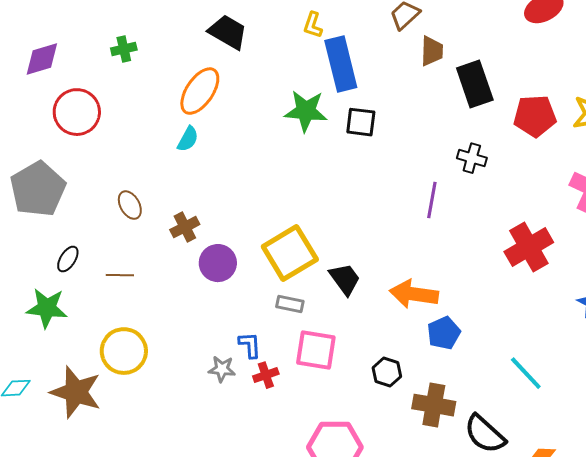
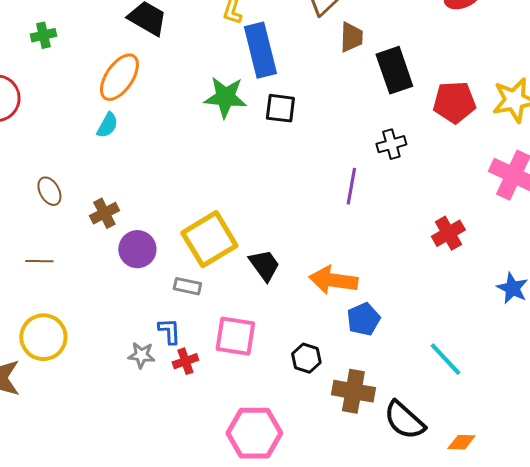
black cross: (472, 158) -> (391, 144), turned -32
red cross: (529, 247) -> (448, 233), size x0.7
gray rectangle: (290, 304) -> (187, 286), moved

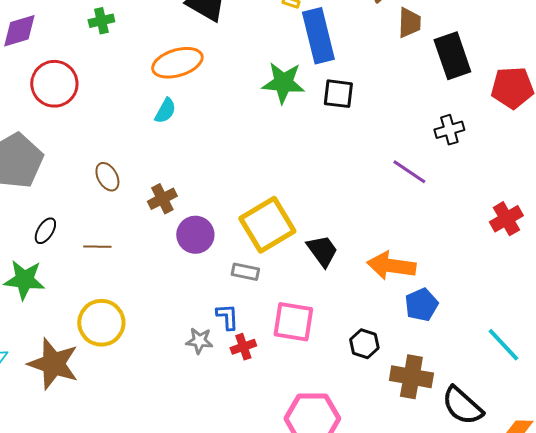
orange ellipse: (119, 77) -> (177, 63), turned 39
purple line: (351, 186) -> (409, 172), turned -66

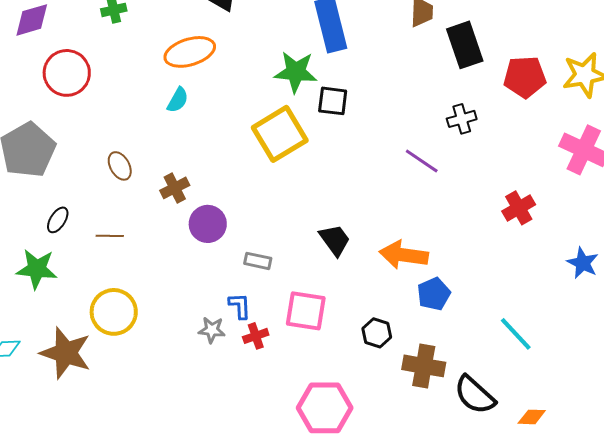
black square: (338, 94) -> (333, 101), moved
yellow square: (267, 225) -> (280, 134), moved

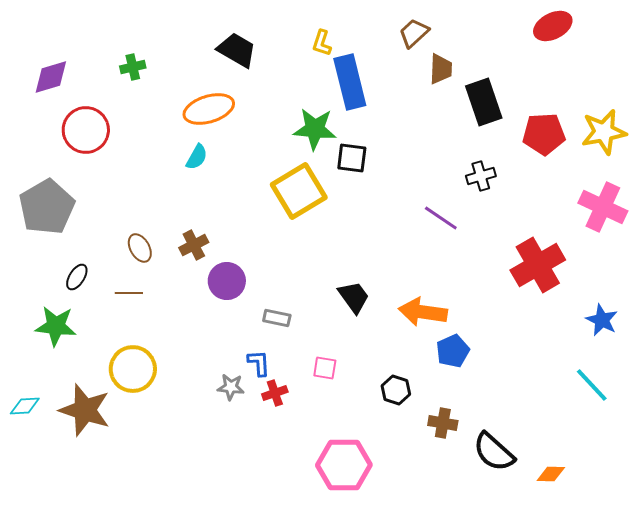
brown ellipse: (120, 166) -> (140, 248), moved
red cross: (519, 208) -> (538, 265), size x1.6
pink square: (306, 311) -> (325, 368), size x0.6
cyan line: (516, 334) -> (592, 385), moved
brown cross: (424, 366) -> (443, 423), size x0.7

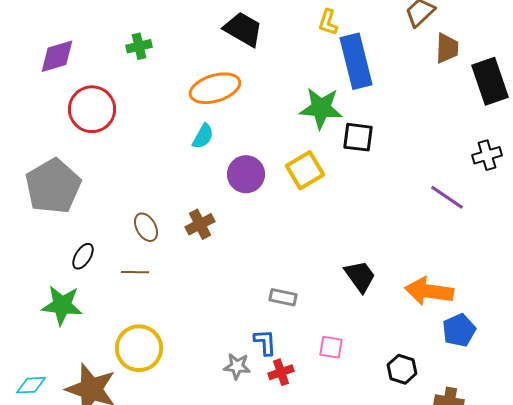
yellow square: (299, 191) -> (305, 170), size x0.7
purple circle: (227, 281) -> (246, 174), moved

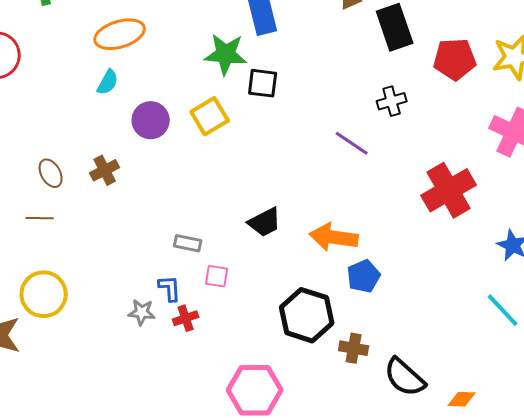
black trapezoid: (360, 276) -> (265, 222), turned 99
pink square: (331, 347) -> (217, 276), moved
black hexagon: (402, 369) -> (307, 315), size x1.8

